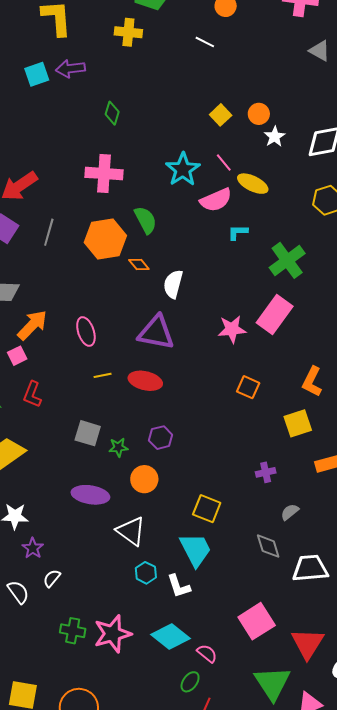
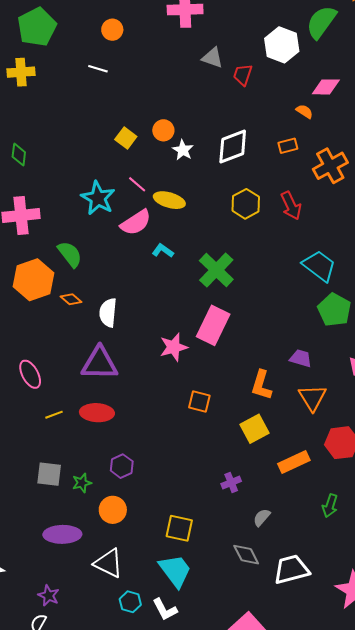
cyan L-shape: (238, 232) -> (163, 251), turned 45
purple star: (33, 548) -> (49, 595), moved

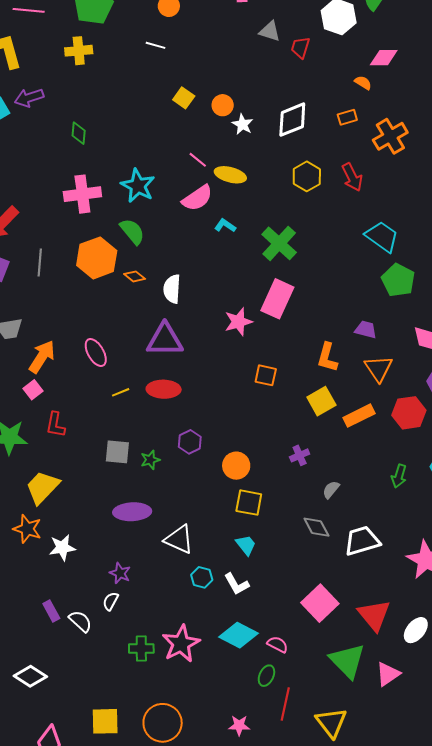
yellow square: (126, 138) -> (184, 98), moved
cyan star: (98, 198) -> (138, 186), moved
orange rectangle: (294, 462) -> (359, 416), moved
orange circle: (113, 510) -> (236, 466), moved
cyan trapezoid: (175, 571) -> (246, 545), size x0.6

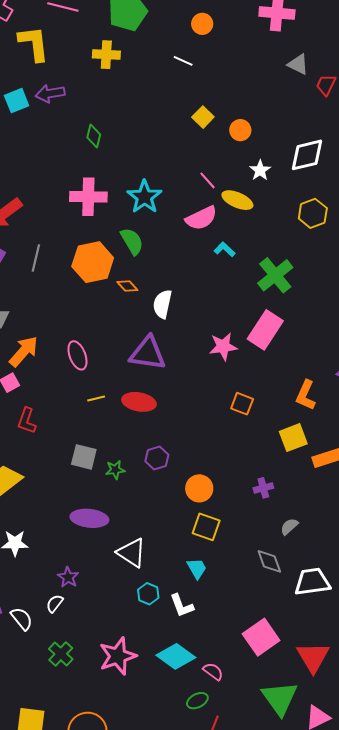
white star: (243, 124) -> (260, 170), moved
green cross: (141, 648) -> (61, 654), moved, turned 35
green ellipse: (266, 676) -> (197, 701), turned 30

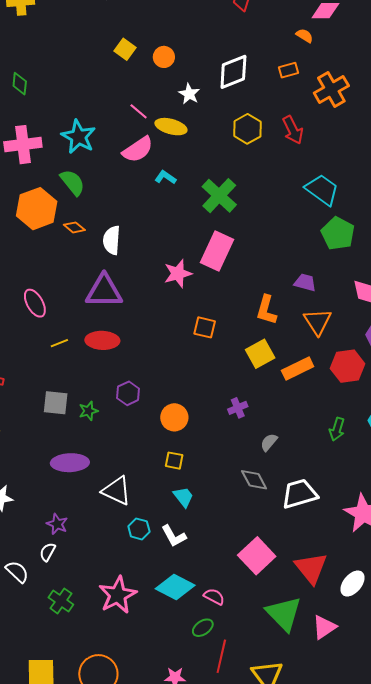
yellow square: (206, 527) -> (174, 461), moved, size x0.7

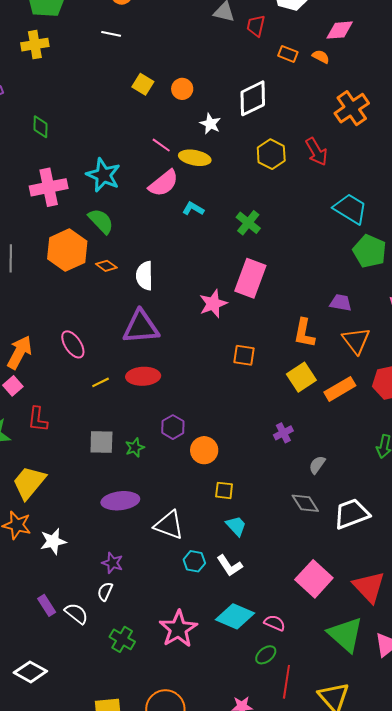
orange rectangle: (289, 70) -> (288, 54), moved, turned 42
green cross: (219, 196) -> (248, 223), size x0.7
orange circle: (174, 417) -> (204, 450), moved

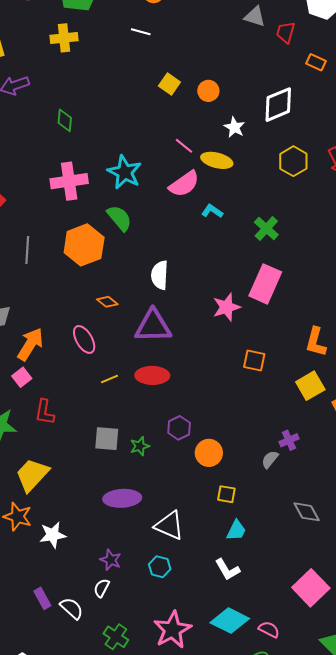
orange diamond: (106, 266) -> (107, 302), moved
gray semicircle: (317, 465) -> (270, 459), moved
cyan trapezoid: (236, 526) -> (236, 530), turned 65
cyan hexagon: (194, 561) -> (160, 567), moved

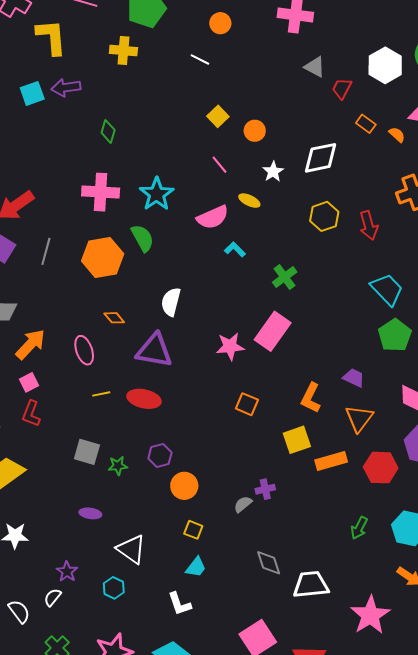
pink line: (184, 146) -> (220, 165), moved
yellow ellipse: (217, 160) -> (249, 201), size x0.7
pink square: (22, 377) -> (29, 382), moved
purple ellipse: (122, 498) -> (90, 513), size x0.6

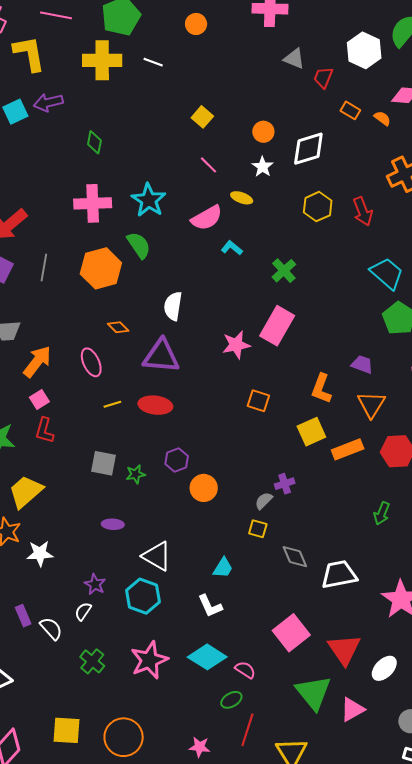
yellow cross: (123, 51) -> (102, 60), size x1.4
white line: (200, 59) -> (153, 62), moved
orange circle: (255, 131) -> (263, 132), moved
yellow square: (193, 530) -> (258, 529), moved
cyan hexagon: (114, 588) -> (143, 596), size x1.6

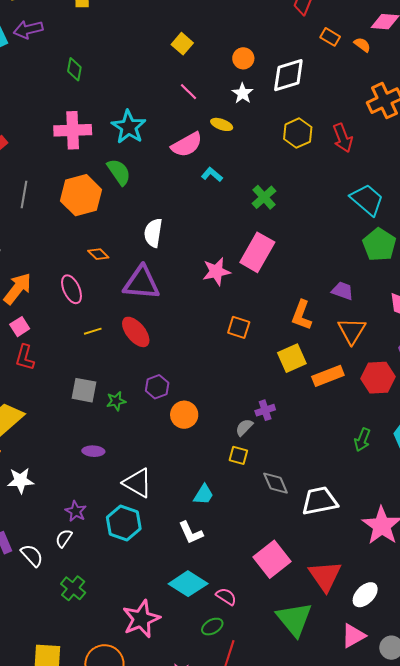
red ellipse: (155, 405) -> (136, 332), turned 44
pink star: (149, 660) -> (141, 619), moved
pink triangle: (352, 709) -> (353, 636), moved

